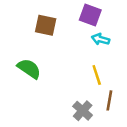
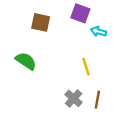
cyan arrow: (100, 39) -> (98, 32), moved
brown line: (109, 100) -> (97, 100), moved

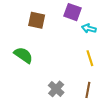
yellow line: (86, 67) -> (90, 58), moved
gray cross: (74, 98) -> (56, 89), moved

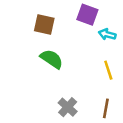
green semicircle: (23, 55) -> (52, 59), moved

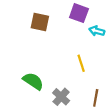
green semicircle: (52, 59) -> (33, 81), moved
yellow line: (108, 70) -> (81, 63), moved

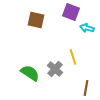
gray cross: (61, 97) -> (55, 69), moved

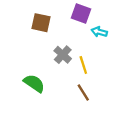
gray cross: (55, 69) -> (63, 55), moved
brown line: (86, 88) -> (83, 92), moved, turned -42

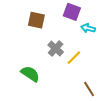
yellow line: (83, 65) -> (74, 58), turned 63
brown line: (83, 92) -> (89, 89), moved

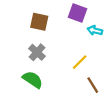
gray cross: (56, 48) -> (37, 52), moved
brown line: (89, 89) -> (93, 85), moved

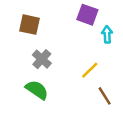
brown square: (39, 22) -> (29, 25), moved
cyan arrow: (95, 30) -> (107, 34), turned 72

